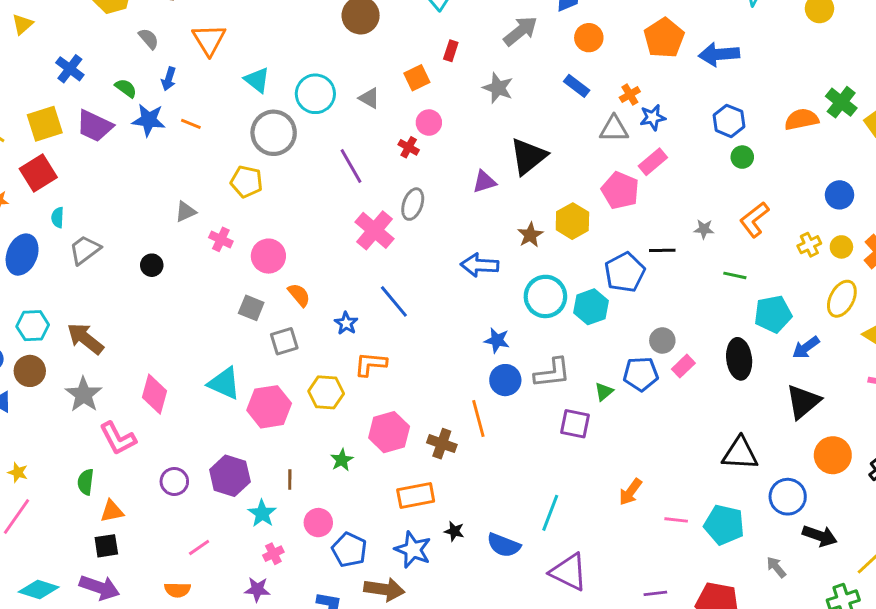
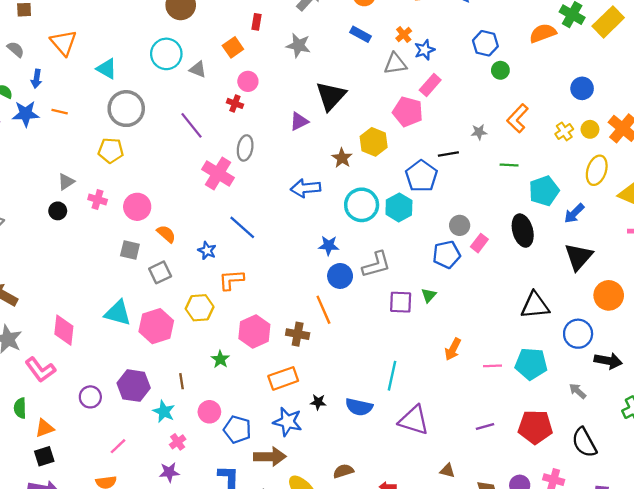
cyan circle: (315, 94) -> (166, 54), moved
black circle: (152, 265) -> (58, 211), moved
green triangle: (604, 392) -> (429, 295), moved

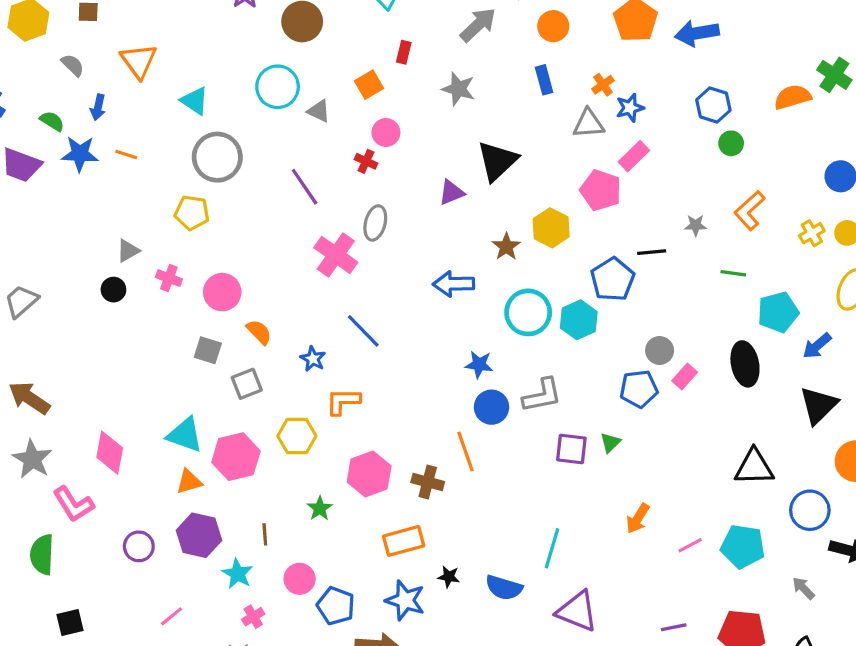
blue rectangle: (360, 34) -> (544, 80), turned 42
pink line: (492, 366) -> (690, 545), turned -30
green semicircle: (20, 408) -> (42, 554), size x1.4
orange triangle: (45, 428) -> (189, 482), moved

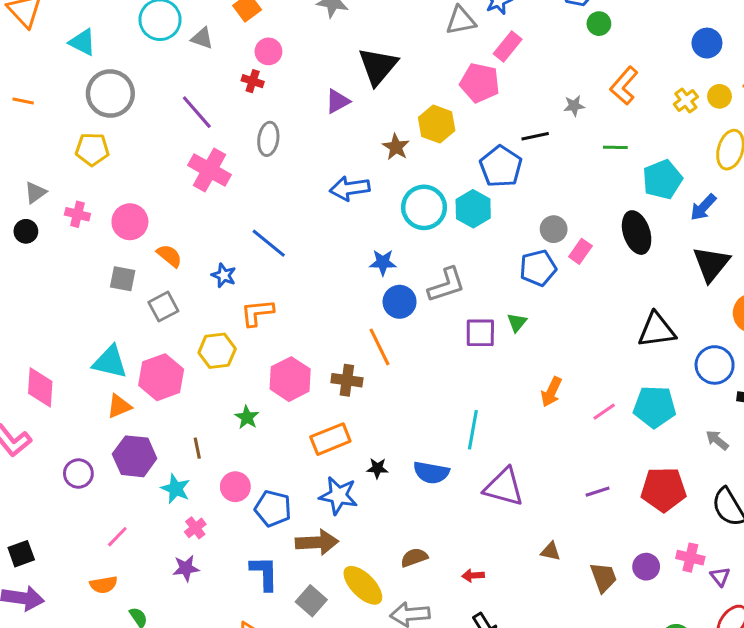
pink cross: (336, 255) -> (210, 170), moved

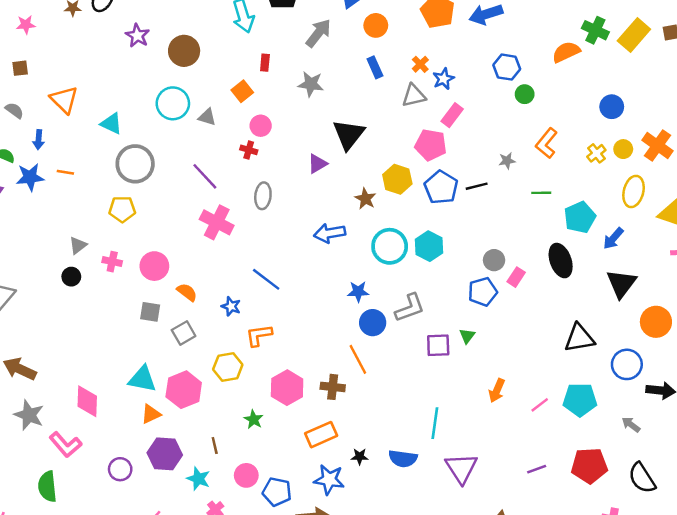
blue pentagon: (501, 166) -> (441, 187), moved
purple triangle: (504, 487) -> (461, 468), turned 44

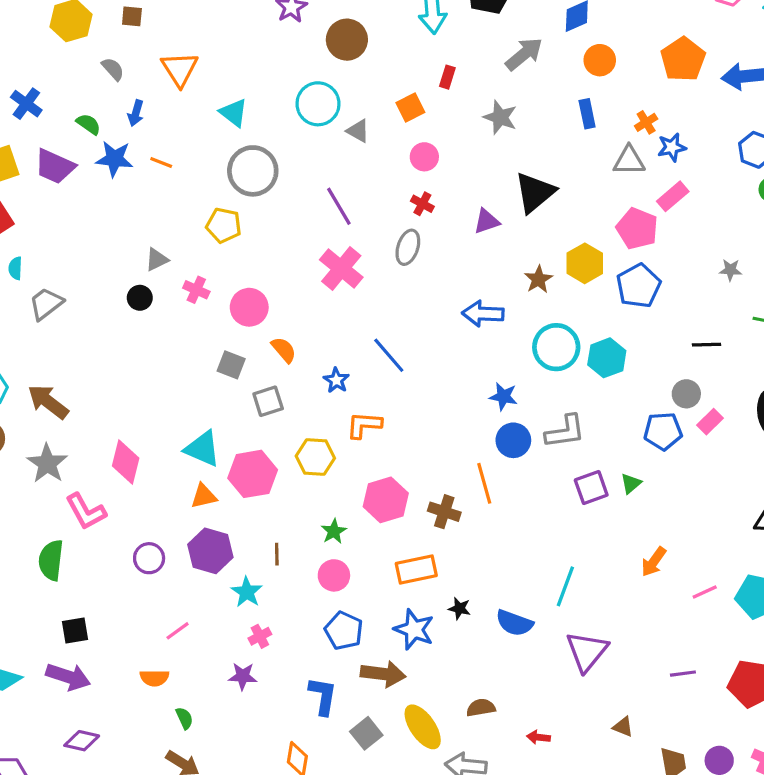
red cross: (249, 150) -> (422, 204), moved
black line: (477, 186) -> (707, 345), moved
purple square: (438, 345) -> (591, 487), turned -30
pink circle: (246, 475) -> (334, 575), moved

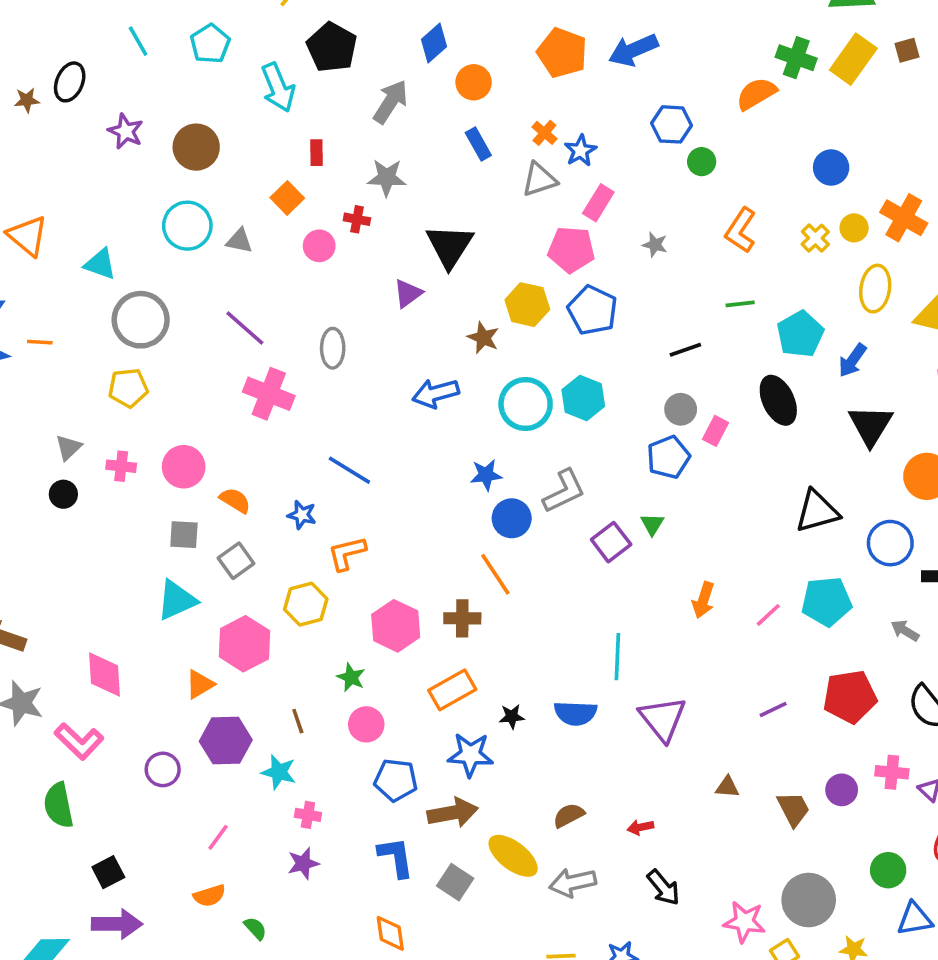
red cross: (422, 204) -> (357, 219), moved
gray star: (730, 270) -> (655, 245), moved, turned 30
cyan triangle: (202, 449) -> (177, 600), moved, turned -30
pink cross: (260, 636) -> (308, 815), turned -35

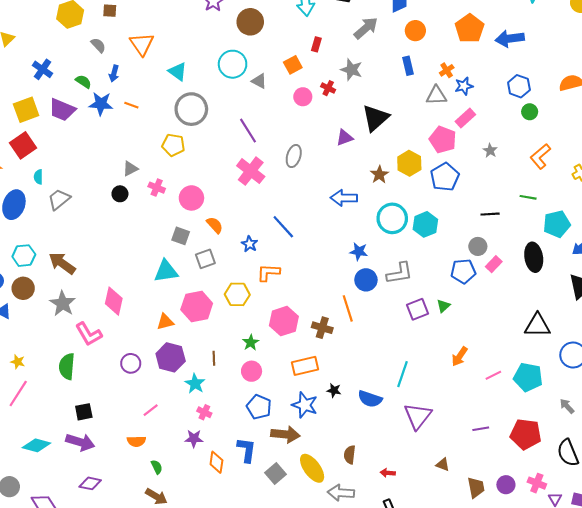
brown semicircle: (569, 815) -> (350, 455), turned -72
orange diamond: (390, 933) -> (216, 462), moved

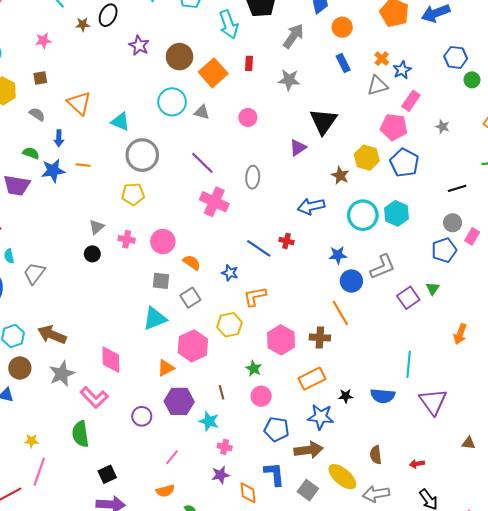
orange square: (293, 65) -> (213, 73), moved, size x1.5
red cross: (328, 88) -> (286, 241), moved
gray star: (63, 303) -> (62, 374), turned 30

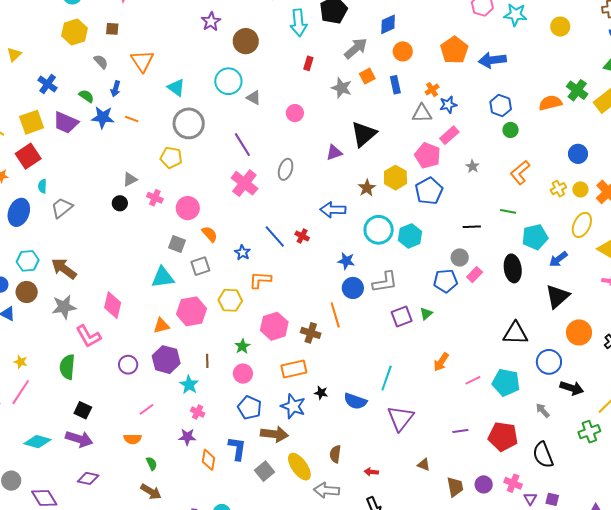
orange square: (213, 73) -> (367, 76), moved, size x0.6
black square: (107, 474) -> (83, 410), turned 36

